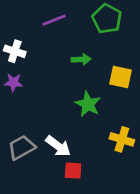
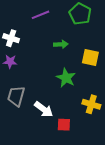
gray trapezoid: (22, 147) -> (16, 96), moved, turned -45
red square: (73, 171) -> (64, 125), moved

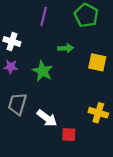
purple line: (41, 15) -> (44, 16), turned -54
green star: (66, 78) -> (43, 71), moved

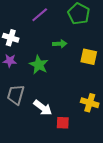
purple line: (44, 16) -> (40, 15), turned 36

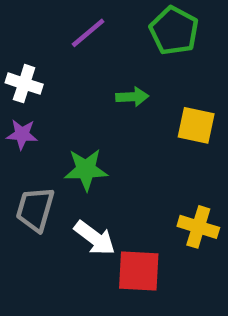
green star: (39, 65) -> (86, 170), moved, turned -30
red square: (63, 123) -> (139, 271), size x1.5

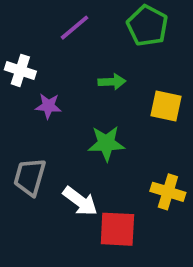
purple star: (22, 134) -> (48, 106), moved
green star: (86, 170) -> (106, 143), moved

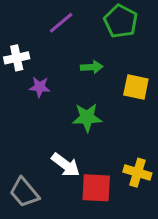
white cross: (20, 70) -> (17, 58), turned -30
gray trapezoid: (30, 177) -> (24, 192), moved, turned -56
yellow cross: (168, 192) -> (137, 173), moved

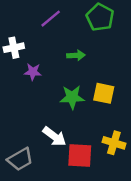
yellow square: (136, 87) -> (104, 93), moved
gray trapezoid: (24, 192) -> (20, 159), turned -80

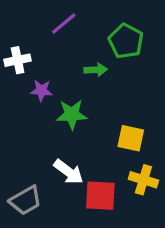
green pentagon: (100, 17) -> (126, 41), moved
yellow square: (104, 93) -> (131, 138), moved
green star: (72, 97) -> (72, 114), moved

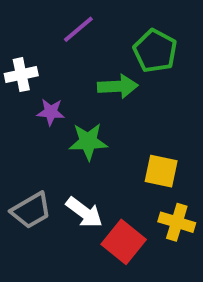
green arrow: (96, 70) -> (118, 86), size x1.4
red square: (100, 196) -> (124, 242), turned 36
gray trapezoid: (26, 200) -> (31, 210), moved

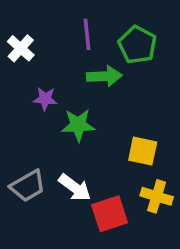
purple line: (78, 29) -> (87, 34), moved, turned -56
white cross: (21, 75) -> (21, 48), moved, turned -36
red square: (124, 242) -> (110, 214), turned 33

